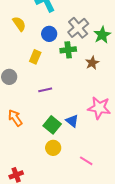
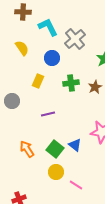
gray cross: (78, 28) -> (75, 39), moved
green cross: (68, 50) -> (71, 83), moved
orange arrow: (15, 118) -> (27, 149), moved
pink line: (86, 161) -> (76, 185), moved

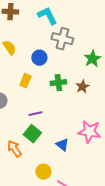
cyan L-shape: (48, 27) -> (47, 16), moved
gray cross: (75, 39) -> (62, 39), turned -35
green square: (55, 149) -> (32, 134), moved

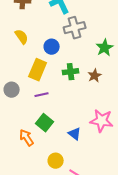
gray cross: (62, 39) -> (75, 28), turned -30
yellow rectangle: (25, 81) -> (38, 70), size x1.5
purple line: (35, 114) -> (42, 95), moved

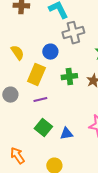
yellow semicircle: (22, 37) -> (17, 53), moved
blue triangle: (75, 134) -> (66, 134), moved, turned -48
orange arrow: (27, 138) -> (17, 156), moved

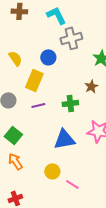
green cross: (69, 77) -> (70, 103), moved
green square: (43, 128) -> (13, 135), moved
blue triangle: (66, 134) -> (64, 139), size x1.6

